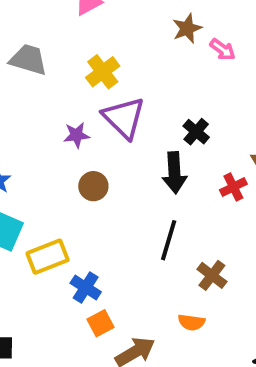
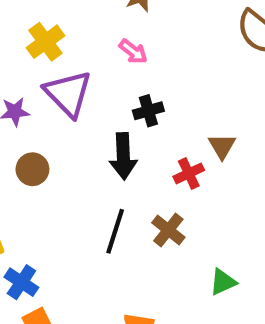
pink arrow: (223, 49) -> (133, 51), moved
black cross: (196, 132) -> (148, 111), turned 32
brown cross: (212, 275) -> (168, 230), moved

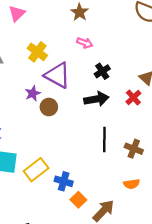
black arrow: (123, 156) -> (96, 99), turned -80
brown circle: (32, 169) -> (49, 107), moved
brown cross: (168, 230) -> (134, 149), moved

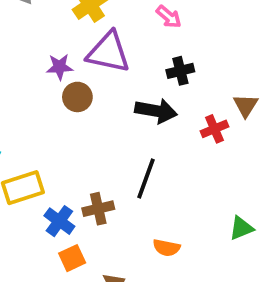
purple triangle: (58, 75) -> (108, 52), turned -36
brown cross: (134, 149) -> (98, 209), moved, turned 36
orange semicircle: (132, 184) -> (167, 248), moved

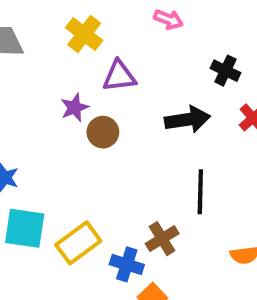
purple triangle: (108, 52) -> (119, 76), size x0.7
black cross: (180, 71) -> (225, 71), moved, turned -32

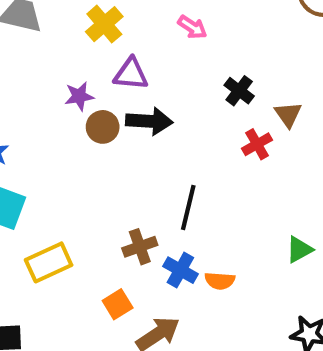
black arrow: (187, 119) -> (149, 121), moved
yellow rectangle: (78, 243) -> (49, 262), moved
blue cross: (127, 264) -> (180, 270), moved

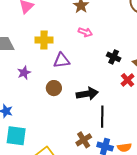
yellow cross: (104, 24) -> (44, 40), turned -36
purple star: (79, 96) -> (24, 73), moved
black arrow: (149, 121) -> (87, 94), moved

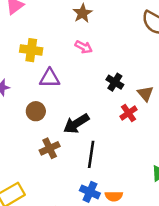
black arrow: (87, 94) -> (76, 124), turned 150
brown cross: (84, 140) -> (50, 148), moved

